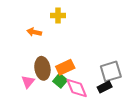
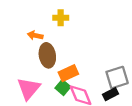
brown ellipse: (42, 68) -> (47, 55), moved
pink triangle: (28, 82) -> (29, 89), size x1.6

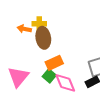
yellow cross: (61, 18) -> (39, 24), moved
brown ellipse: (47, 55) -> (43, 38), moved

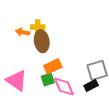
green square: (49, 76) -> (48, 79), turned 32
pink triangle: (18, 77) -> (17, 80), turned -35

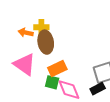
green square: (48, 79) -> (52, 82), turned 32
pink triangle: (17, 80) -> (25, 64), moved

